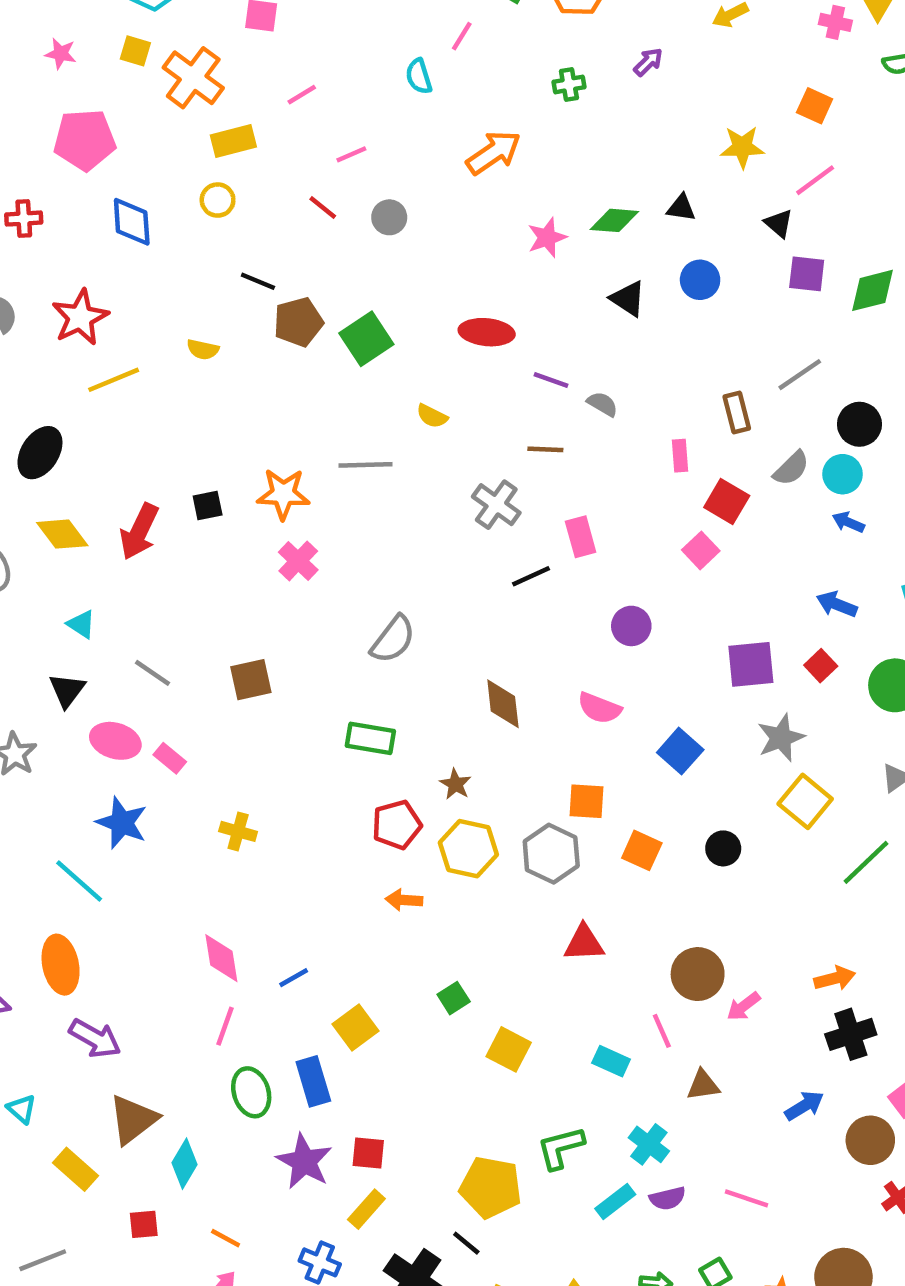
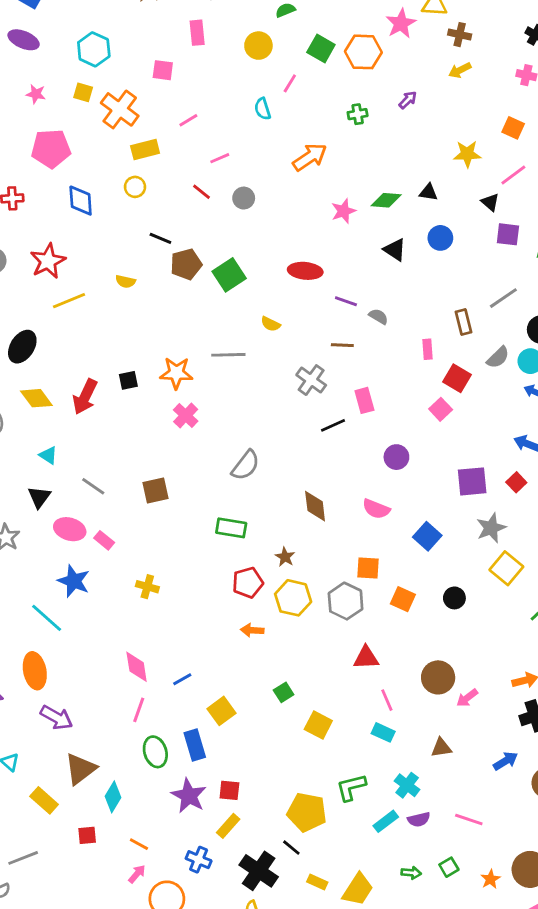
pink line: (662, 1031) -> (387, 700), moved

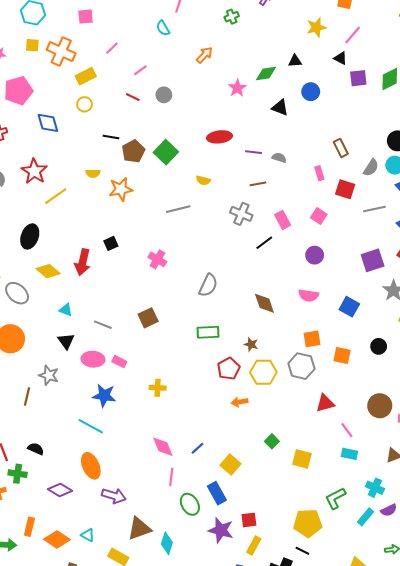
orange arrow: (310, 157) -> (204, 55), size x0.7
gray line: (503, 298) -> (374, 209), moved, turned 35
orange star: (176, 373) -> (121, 189), moved
pink square: (441, 409) -> (319, 216), moved
brown triangle: (81, 769) -> (139, 529), turned 30

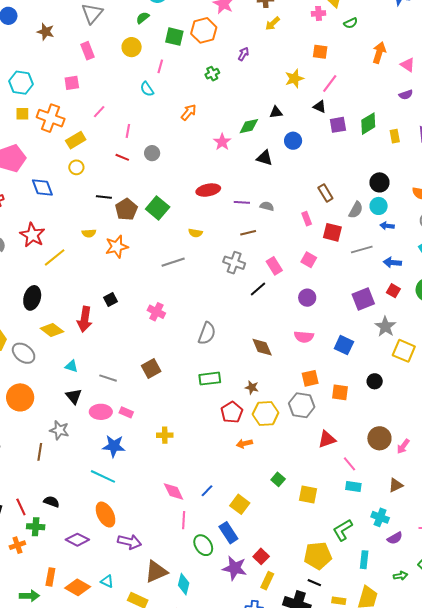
pink line: (140, 70) -> (128, 131), turned -40
cyan rectangle: (366, 517) -> (364, 560), moved, turned -30
red square: (249, 520) -> (261, 556), turned -35

